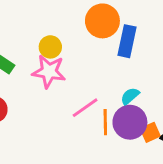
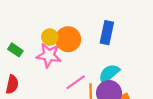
orange circle: (102, 21) -> (68, 39), moved
cyan semicircle: (130, 96) -> (109, 74), size x1.5

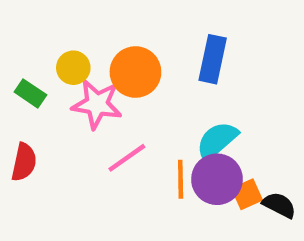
yellow circle: (50, 37) -> (73, 68), moved
pink line: (76, 82) -> (127, 158), moved

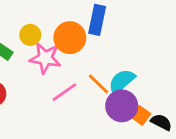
blue rectangle: (213, 59) -> (97, 20), moved
orange line: (181, 179) -> (98, 84), moved, turned -45
orange square: (247, 194) -> (141, 115), turned -30

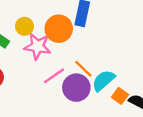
cyan semicircle: (122, 81) -> (103, 81), moved
purple circle: (122, 106) -> (76, 88), moved

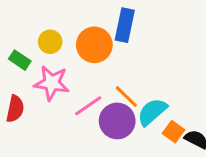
pink star: (37, 46) -> (52, 83), moved

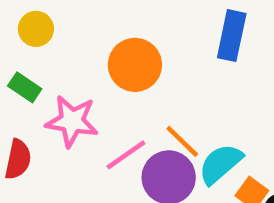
blue rectangle: (125, 25) -> (232, 36), moved
yellow circle: (50, 42) -> (36, 29), moved

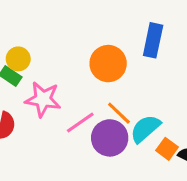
yellow circle: (36, 29) -> (18, 59), moved
orange circle: (135, 65) -> (108, 64), moved

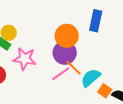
pink line: (80, 122) -> (61, 74), moved
purple circle: (110, 138) -> (65, 53), moved

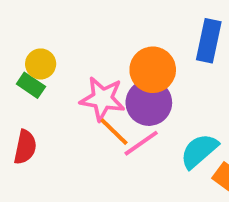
pink star: (25, 59) -> (102, 99), moved
orange line: (74, 68) -> (114, 132), moved

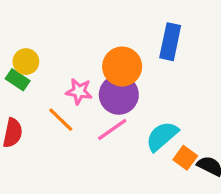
pink star: (102, 99) -> (79, 91), size x0.7
orange line: (114, 132) -> (61, 120), moved

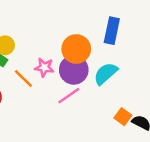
orange line: (61, 120) -> (23, 78), moved
cyan semicircle: (162, 136) -> (106, 74), moved

